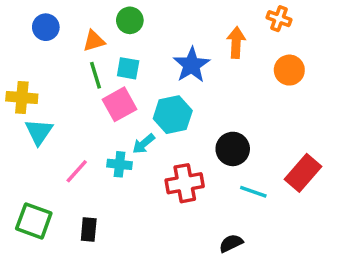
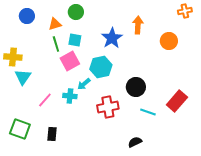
orange cross: (279, 19) -> (185, 11), moved, turned -32

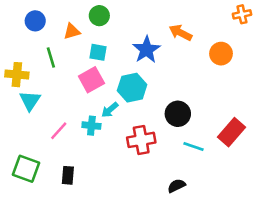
orange arrow: (138, 25) -> (180, 33), turned -66
green line: (56, 44) -> (51, 58), moved

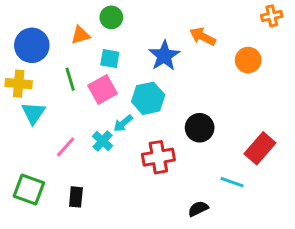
blue circle: (35, 21) -> (32, 45), moved, size x1.5
green line: (51, 58) -> (70, 79), moved
cyan cross: (91, 126) -> (102, 141), turned 36
cyan line: (194, 146) -> (232, 182), moved

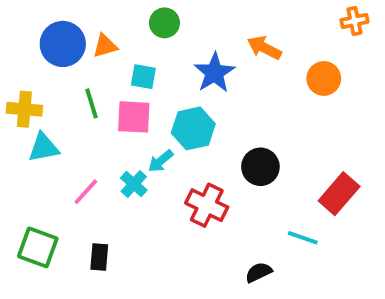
green circle: (111, 17) -> (164, 23), moved
blue circle: (32, 45) -> (63, 44), moved
pink square: (102, 89) -> (134, 117), turned 32
cyan triangle: (33, 113) -> (44, 148), turned 45
red cross: (158, 157) -> (207, 205), turned 36

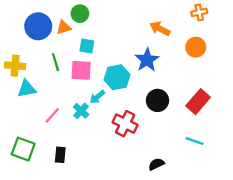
orange cross: (354, 21) -> (199, 12), moved
green circle: (164, 23) -> (80, 14), moved
blue star: (214, 73) -> (147, 60), moved
red rectangle: (339, 194) -> (198, 102), moved
cyan line: (303, 238) -> (195, 141), moved

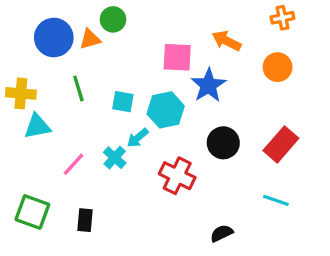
cyan square: (87, 46) -> (123, 102), moved
pink square: (81, 70) -> (177, 57), moved

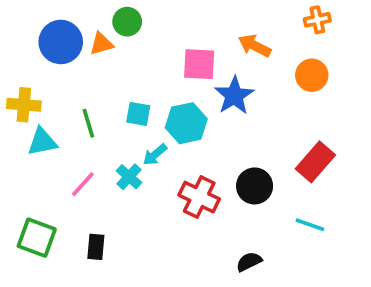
green line: (78, 89) -> (88, 123), moved
black circle: (223, 143) -> (255, 186), moved

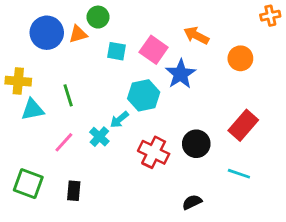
orange cross: (317, 20) -> (270, 16), moved
pink square: (199, 64) -> (154, 50), turned 32
cyan square: (138, 114) -> (117, 51), moved

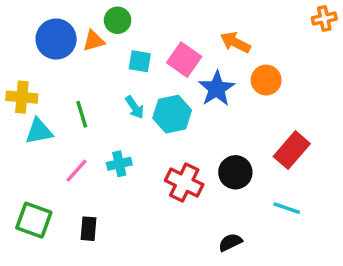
orange circle: (240, 58) -> (266, 80), moved
cyan arrow: (119, 120) -> (135, 107), moved, turned -84
cyan cross: (99, 137) -> (119, 164), turned 36

